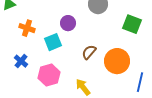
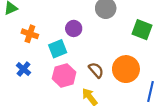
brown semicircle: (89, 52) -> (96, 70), moved, turned 98
pink hexagon: (49, 75) -> (64, 75), moved

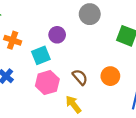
orange circle: (126, 69) -> (110, 76), size x0.7

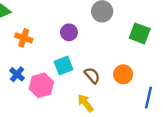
cyan square: (41, 55) -> (63, 65), moved
pink hexagon: (47, 83) -> (41, 85), moved

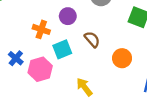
orange cross: (24, 38) -> (41, 29), moved
brown semicircle: (92, 75) -> (92, 39), moved

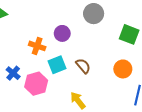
brown semicircle: (92, 39) -> (83, 66), moved
orange circle: (122, 58) -> (123, 69), moved

